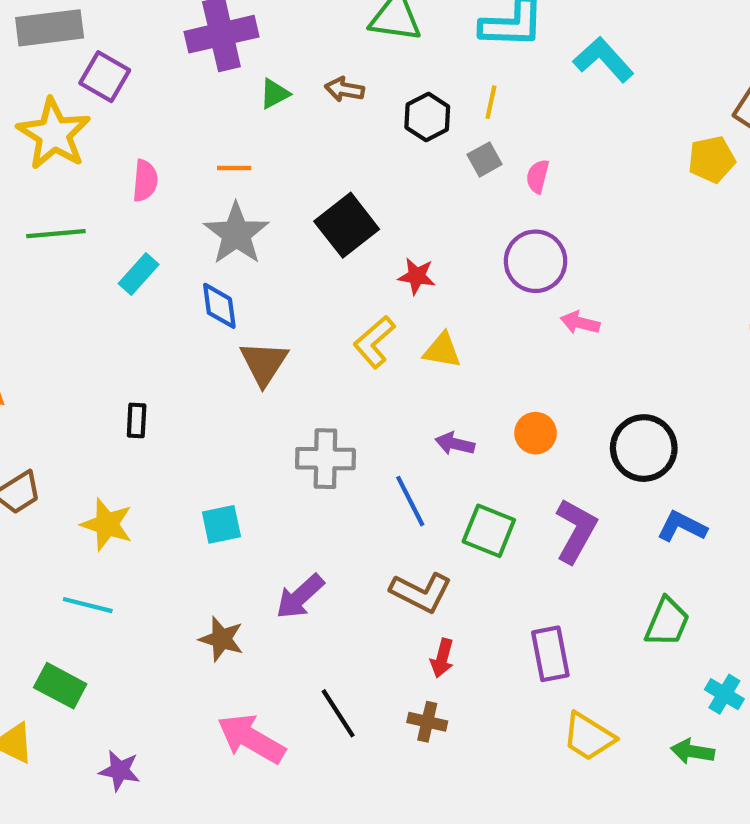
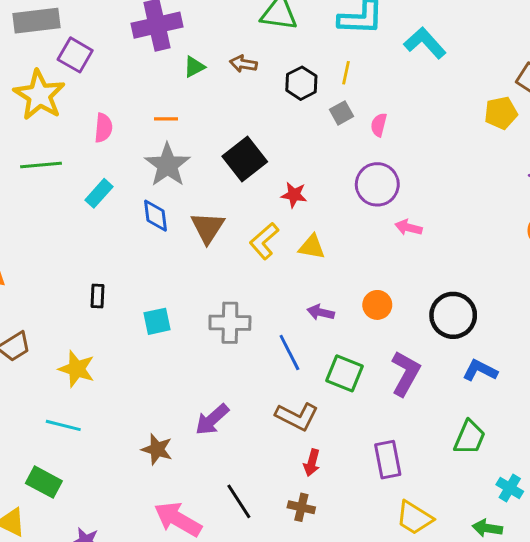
brown triangle: (264, 363) -> (208, 228), moved
cyan square: (221, 524) -> (157, 321), moved

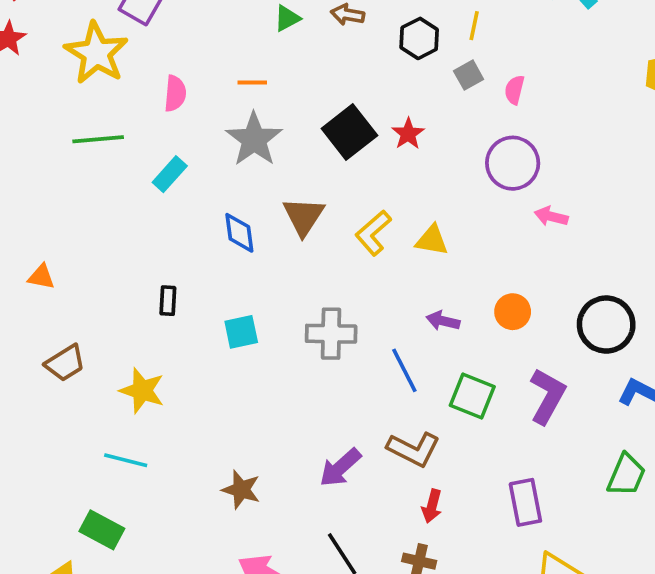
red star: (294, 195) -> (408, 134), moved, turned 30
blue diamond: (156, 216) -> (239, 233), moved
purple arrow: (212, 420) -> (340, 468), moved

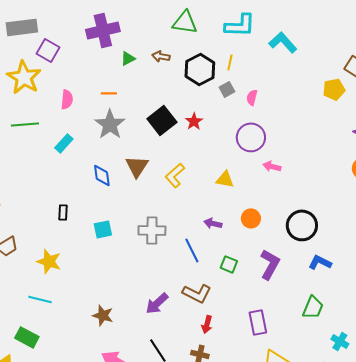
black hexagon: (419, 38) -> (200, 69), size x1.4
yellow triangle: (432, 240) -> (225, 179), moved
green square: (472, 396) -> (229, 264), size x0.7

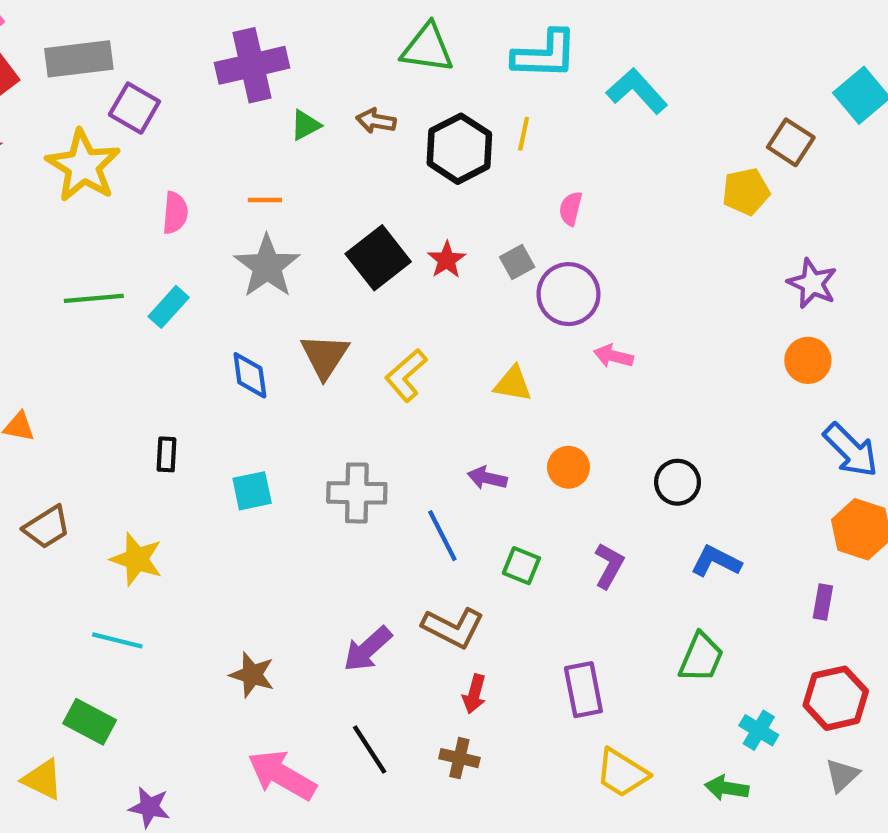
gray square: (227, 89) -> (517, 262), moved
green line: (25, 124) -> (94, 298), moved
black circle: (302, 225) -> (678, 482), size x0.7
purple L-shape: (270, 264) -> (609, 566), size x0.7

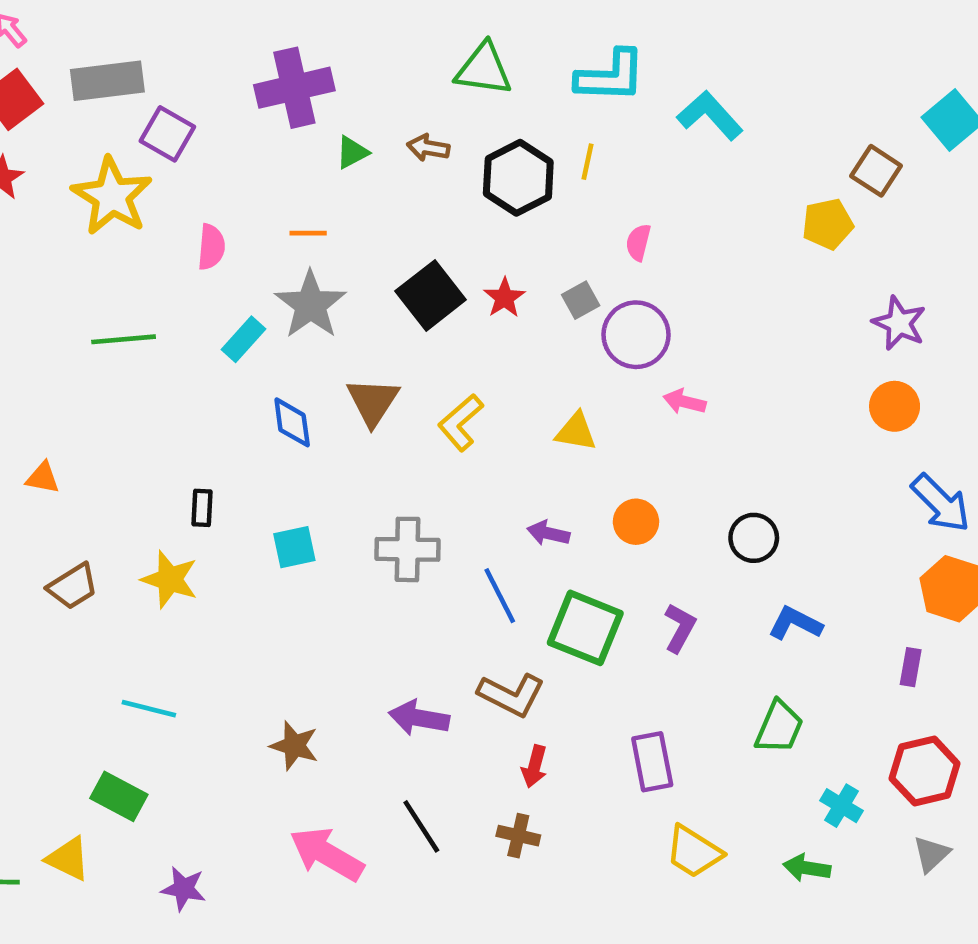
cyan rectangle: (169, 307) -> (244, 339), moved
yellow star: (137, 559) -> (170, 579), moved
green square: (521, 566) -> (585, 628), size x1.8
purple arrow: (367, 649) -> (419, 718), turned 52

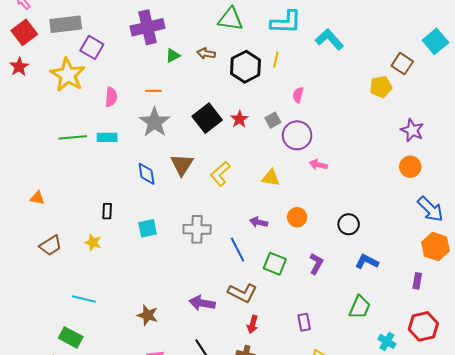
cyan rectangle: (244, 339) -> (107, 137), moved, turned 48
yellow star: (170, 579) -> (93, 242), size x0.7
green square: (585, 628) -> (275, 264), size x0.7
purple rectangle: (652, 762) -> (304, 322), size x0.7

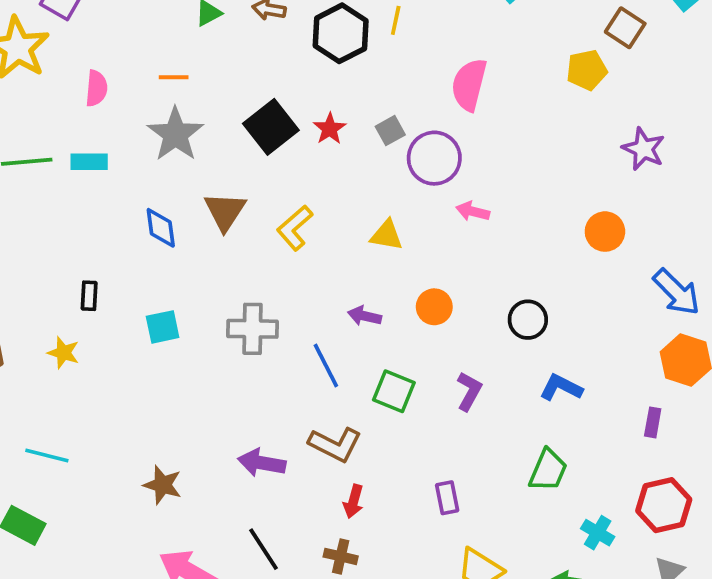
pink semicircle: (298, 95) -> (469, 85), moved, size x1.8
orange circle: (410, 167) -> (605, 232), moved

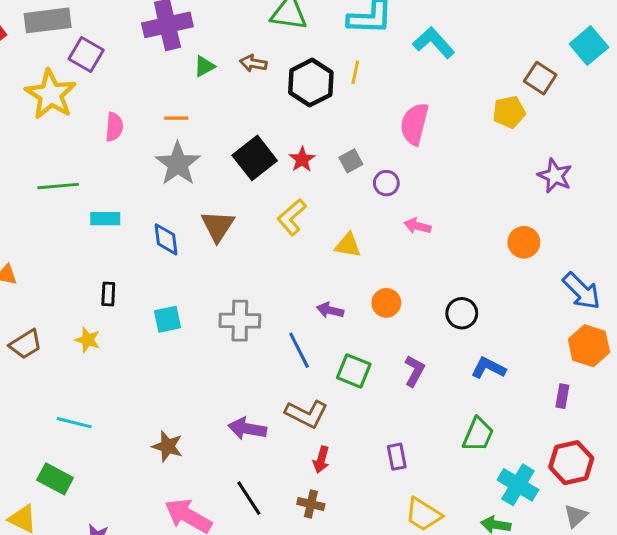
purple circle: (434, 158) -> (386, 183), size x0.6
cyan rectangle: (89, 162) -> (105, 219), moved
yellow L-shape: (295, 228) -> (292, 217), moved
cyan cross: (598, 533) -> (518, 485), size x1.5

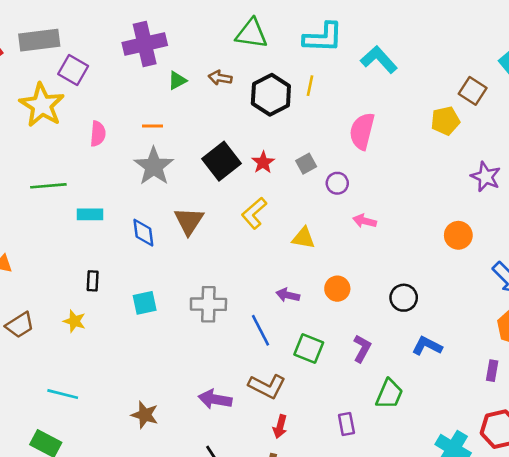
green trapezoid: (478, 435) -> (389, 394), moved

